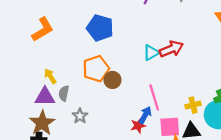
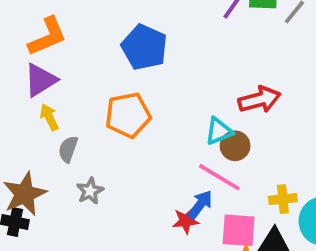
cyan triangle: (151, 53) -> (219, 131), moved
brown circle: (112, 80) -> (235, 146), moved
purple triangle: (45, 97) -> (40, 80), moved, turned -40
pink line: (154, 97) -> (219, 177), turned -50

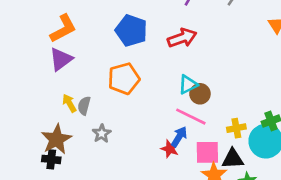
red arrow: (259, 100) -> (182, 38), moved
yellow arrow: (49, 117) -> (69, 103), moved
red star: (186, 221) -> (170, 149), turned 30

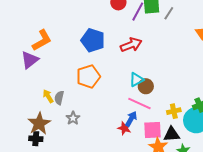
purple triangle: (61, 59) -> (30, 60), moved

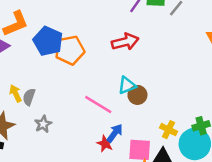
blue pentagon: (93, 40) -> (48, 41), moved
orange pentagon: (88, 77) -> (70, 50), moved
pink line: (139, 104) -> (98, 104), moved
yellow cross: (174, 111) -> (169, 130), turned 32

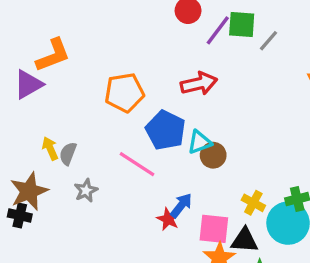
blue pentagon: (48, 41) -> (166, 130), moved
pink line: (98, 104) -> (137, 164), moved

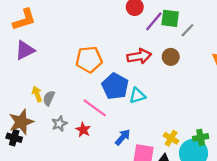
orange L-shape: (53, 55) -> (24, 20), moved
brown circle: (213, 155) -> (171, 57), moved
red star: (168, 219) -> (83, 130), moved

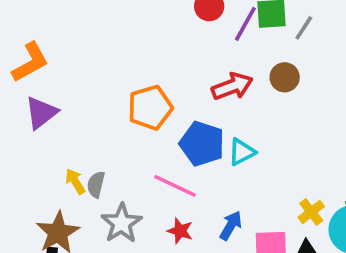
gray star: (59, 124) -> (122, 223), size x1.5
red star: (83, 130) -> (180, 231), moved
yellow cross: (171, 138) -> (311, 212), turned 32

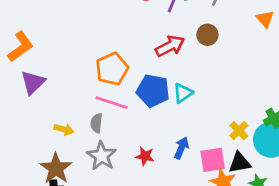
yellow arrow: (75, 181) -> (64, 129), turned 144
gray semicircle: (96, 184) -> (96, 123), moved
pink line: (175, 186) -> (112, 103), moved

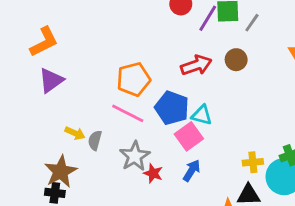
cyan triangle: (183, 93) -> (202, 115), turned 40
gray semicircle: (96, 123) -> (95, 140), moved
yellow cross: (239, 131) -> (253, 162), turned 30
gray star: (102, 156) -> (135, 156), moved
pink square: (213, 160) -> (189, 136), moved, turned -36

